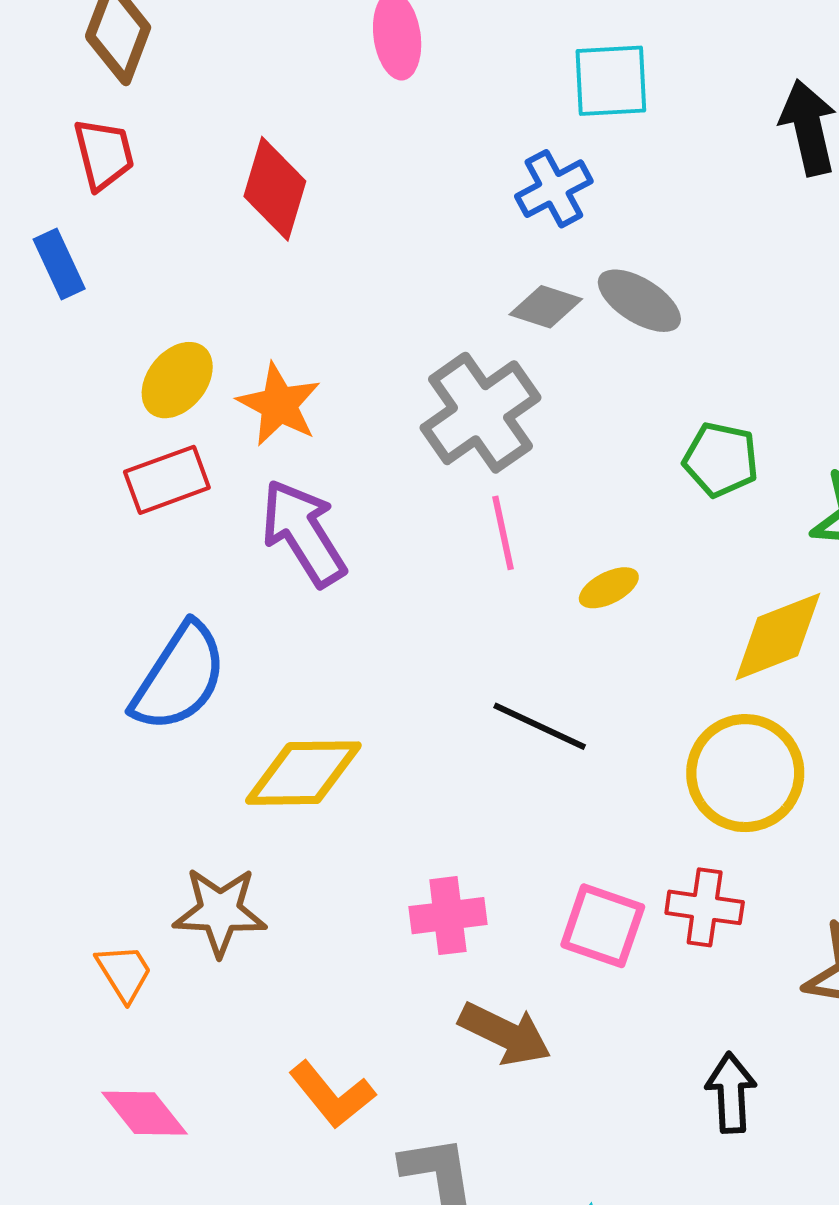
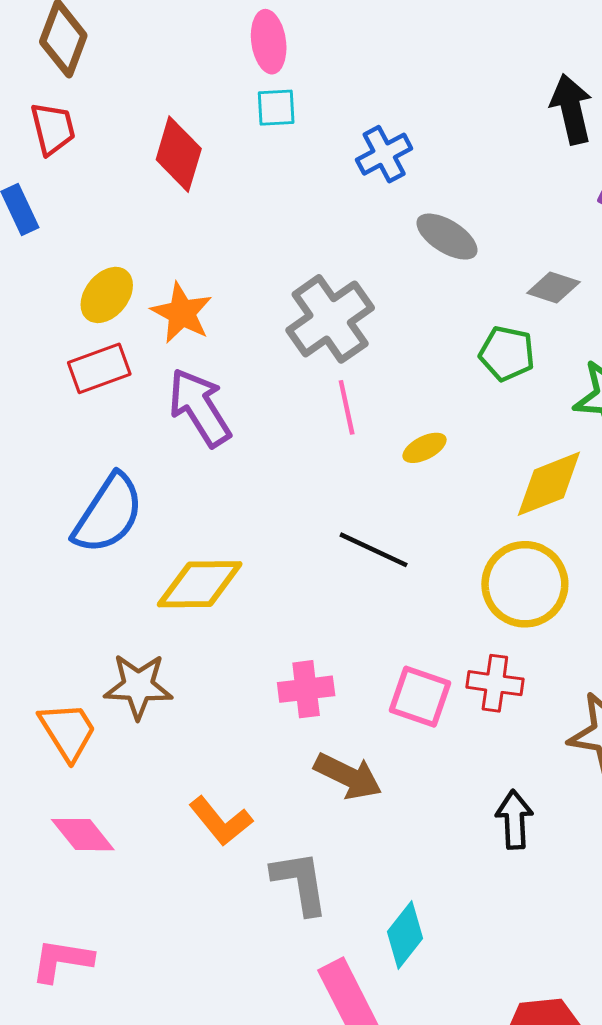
cyan square: (611, 81) -> (276, 108), moved, size x0.7
gray diamond: (546, 307) -> (553, 287), moved
orange trapezoid: (124, 973) -> (68, 731), size x1.4

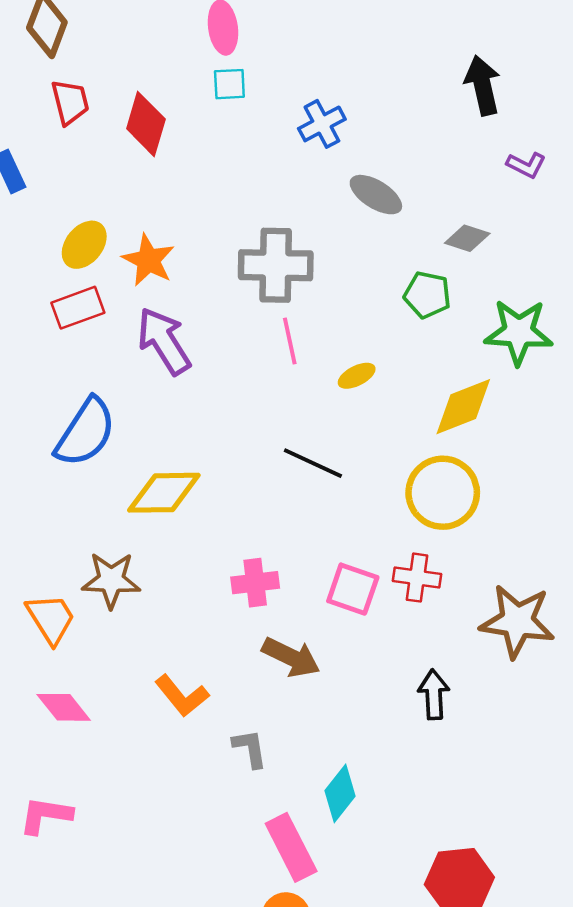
red trapezoid: (53, 129) -> (70, 102), moved
gray cross: (330, 319) -> (276, 265), turned 36
gray L-shape: (300, 883) -> (250, 748), size x0.7

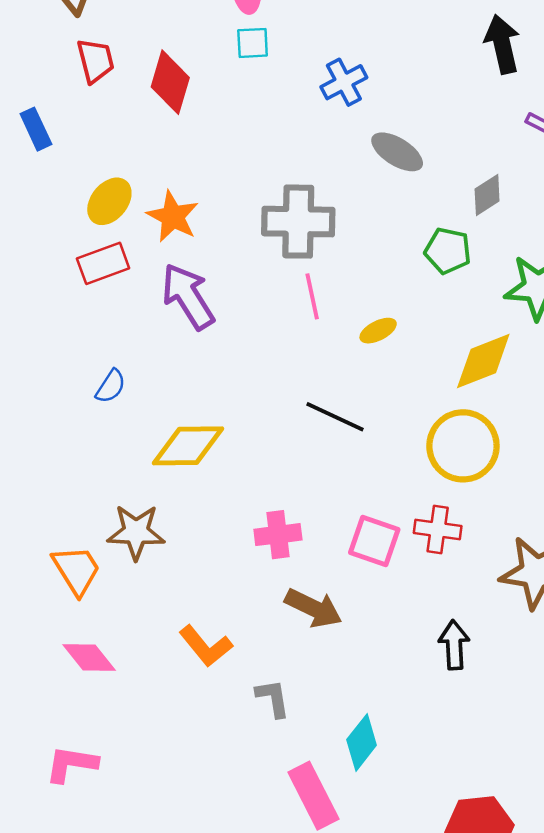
gray diamond: (467, 238) -> (487, 195), turned -51
blue semicircle: (85, 432) -> (111, 386), size x0.5

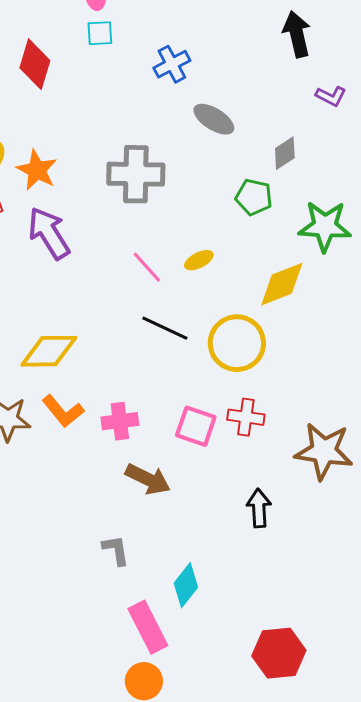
pink line: (312, 296) -> (147, 267), moved, turned -30
yellow circle: (463, 446) -> (237, 343), moved
orange L-shape: (206, 646) -> (63, 411), moved

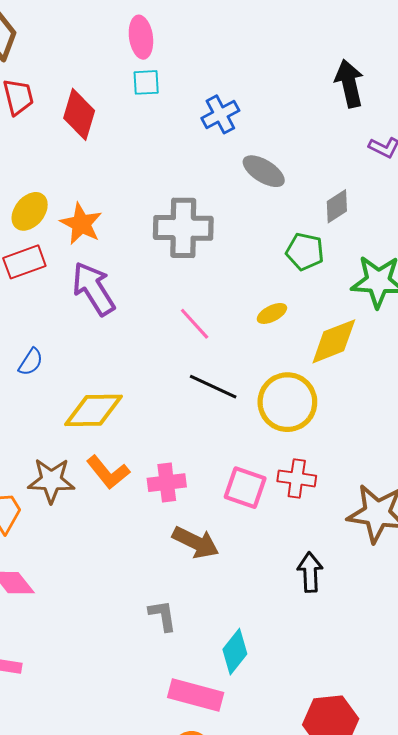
yellow ellipse: (199, 260) -> (272, 313), moved
pink rectangle: (148, 627) -> (196, 695), turned -48

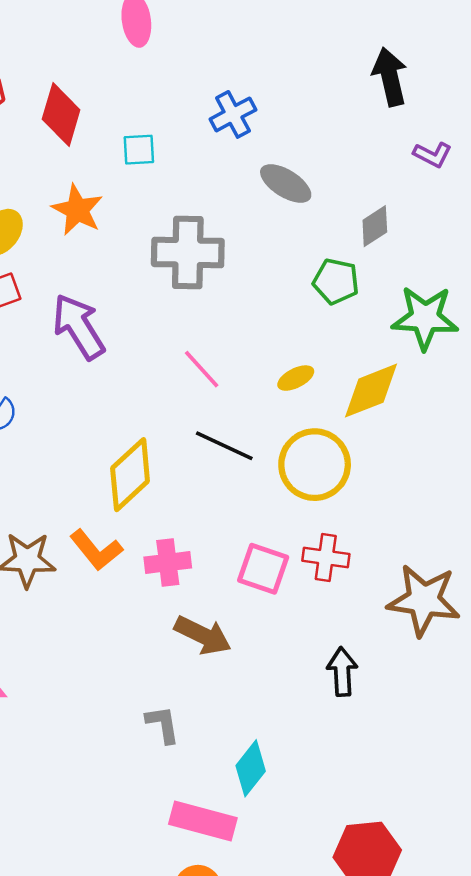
cyan square: (146, 82) -> (139, 150), moved
orange star: (81, 224) -> (77, 210), moved
yellow ellipse: (272, 313) -> (296, 378), moved
yellow diamond: (94, 410) -> (130, 475), moved, turned -42

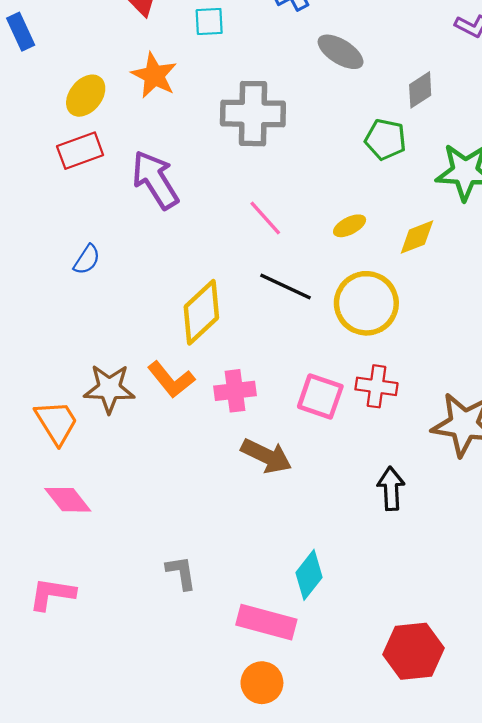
yellow diamond: (371, 391) -> (417, 237), size x0.7
gray L-shape: (163, 724) -> (181, 573), moved

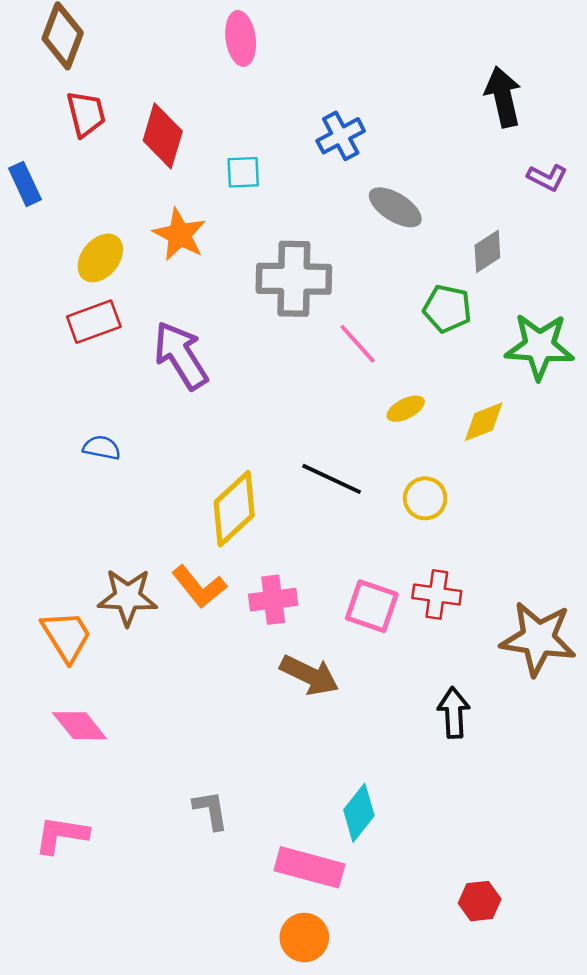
pink line: (265, 218) -> (358, 344), moved
blue semicircle: (87, 259) -> (102, 448), turned -112
yellow circle: (366, 303) -> (425, 498), size x0.6
red hexagon: (414, 651) -> (480, 901), size x0.6

